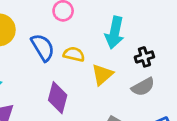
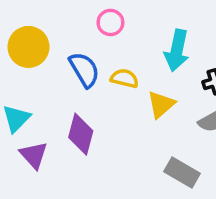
purple diamond: (58, 98) -> (81, 134), moved

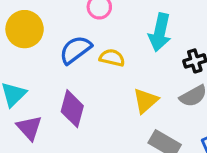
blue semicircle: (84, 70) -> (75, 50), turned -96
yellow triangle: (161, 104) -> (145, 101), moved

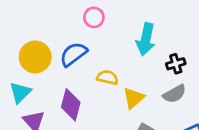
yellow circle: (25, 29) -> (35, 57), moved
yellow semicircle: (112, 58) -> (108, 77), moved

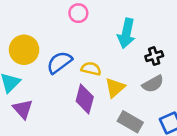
blue semicircle: (73, 54) -> (59, 62), moved
purple diamond: (71, 105) -> (85, 99), moved

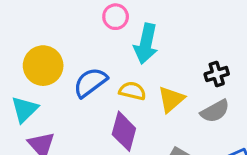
cyan arrow: (126, 33) -> (146, 44), moved
yellow triangle: (115, 88) -> (171, 99), moved

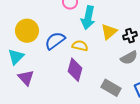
yellow triangle: (171, 99) -> (109, 32), moved

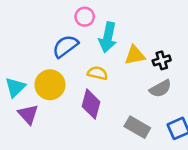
yellow circle: (27, 31) -> (50, 85), moved
yellow triangle: (109, 32) -> (135, 55), turned 30
blue semicircle: (55, 41) -> (65, 46), moved

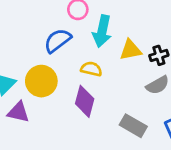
purple triangle: (28, 114) -> (18, 112), turned -35

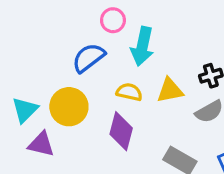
yellow triangle: (131, 50) -> (170, 90), moved

